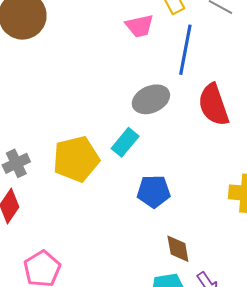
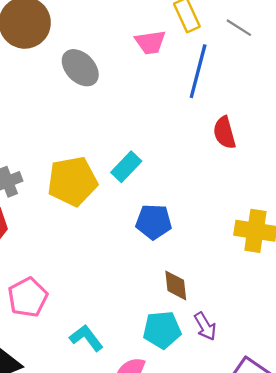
gray ellipse: (151, 99) -> (80, 68), moved, turned 66
red semicircle: (214, 105) -> (224, 133), size x0.7

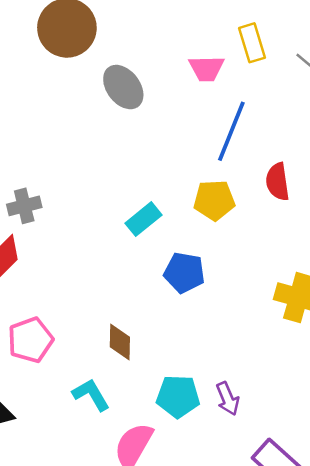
blue line: (198, 71) -> (231, 131), moved
cyan rectangle: (126, 167) -> (143, 219), moved
yellow pentagon: (72, 181) -> (214, 200), moved, size x0.7
brown diamond: (176, 285) -> (120, 342), moved

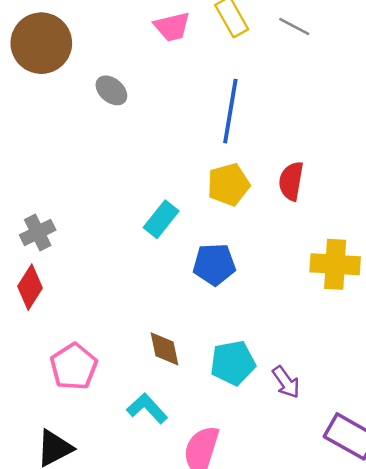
pink trapezoid: (207, 68) -> (172, 27), moved
gray ellipse: (123, 87) -> (111, 90), size x0.7
red semicircle: (278, 182) -> (291, 181), moved, turned 30
cyan pentagon: (178, 396) -> (233, 363), moved

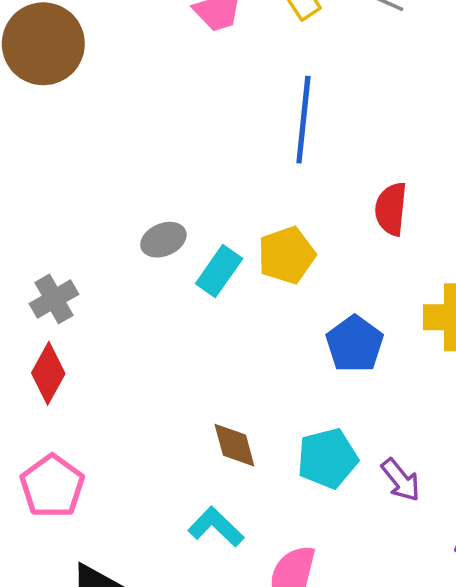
gray ellipse: (111, 90) -> (163, 240), moved, turned -60
yellow pentagon: (228, 185) -> (286, 255), moved
blue pentagon: (214, 264) -> (355, 344), moved, turned -30
pink pentagon: (74, 367) -> (52, 486), moved

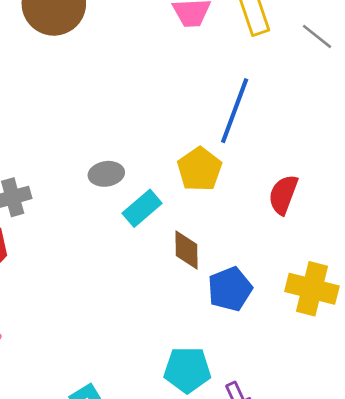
yellow pentagon: (286, 255) -> (200, 169), moved, turned -30
brown diamond: (234, 445) -> (187, 250), moved

